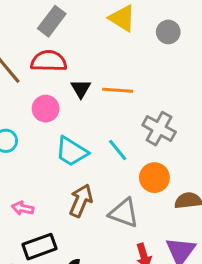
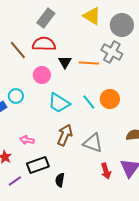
gray circle: (168, 32) -> (122, 25), size x1.5
gray cross: (159, 129) -> (112, 52), moved
orange circle: (154, 178) -> (110, 99), moved

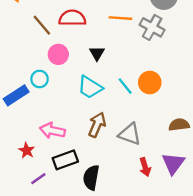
black triangle: (65, 62) -> (97, 53), moved
orange line: (89, 63) -> (120, 18), moved
pink circle: (42, 75) -> (58, 54), moved
pink arrow: (27, 140) -> (52, 131), size x1.5
black semicircle: (60, 180) -> (91, 177), size x1.5

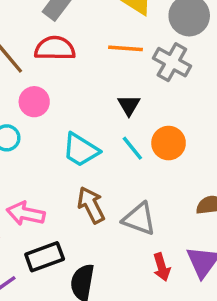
black triangle: (97, 53) -> (129, 105), moved
brown arrow: (97, 125) -> (91, 205), turned -50

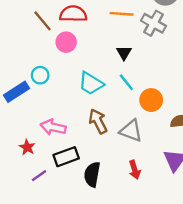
pink circle: (34, 102) -> (66, 42), moved
orange circle: (169, 143) -> (151, 100), moved
red arrow: (162, 267) -> (135, 170), moved

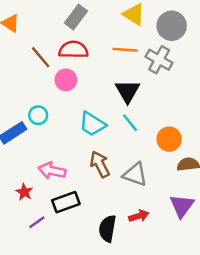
black triangle: (124, 53) -> (128, 91), size x1.5
orange circle: (151, 100) -> (169, 139), moved
red arrow: (135, 170) -> (139, 216), turned -90
black semicircle: (92, 174) -> (107, 229), moved

